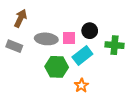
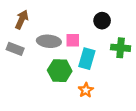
black circle: (90, 31) -> (102, 21), moved
cyan rectangle: (82, 55) -> (87, 59), turned -36

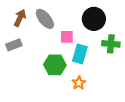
black circle: (102, 21) -> (94, 19), size x1.5
gray ellipse: (49, 41) -> (45, 19), moved, turned 45
gray rectangle: (15, 49) -> (14, 45), turned -42

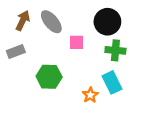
green cross: (111, 44) -> (115, 50), moved
cyan rectangle: (80, 54) -> (112, 82), moved, turned -42
green hexagon: (55, 65) -> (49, 77), moved

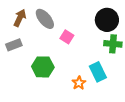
black circle: (107, 22) -> (107, 20), moved
pink square: (77, 42) -> (67, 37), turned 32
green cross: (115, 50) -> (113, 44), moved

